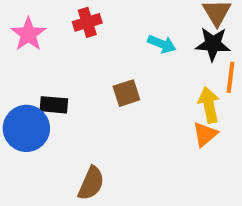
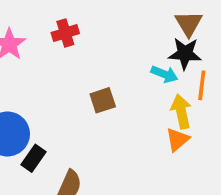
cyan arrow: (162, 44) -> (164, 74), moved
black rectangle: (54, 105) -> (34, 158), moved, turned -60

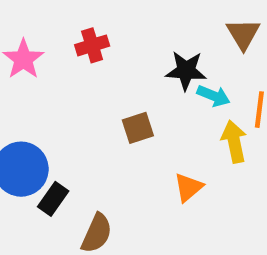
black star: (185, 54) -> (186, 71), moved
orange triangle: (177, 140) -> (188, 187), moved

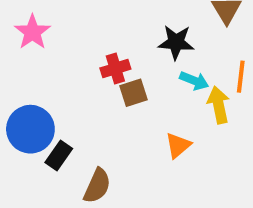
red cross: (92, 45) -> (115, 69), moved
cyan arrow: (213, 96) -> (194, 81), moved

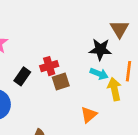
black star: (176, 42) -> (100, 49), moved
black rectangle: (59, 155) -> (22, 76), moved

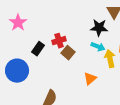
brown square: (61, 81) -> (68, 53), turned -32

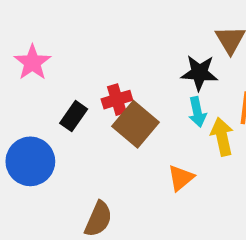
cyan arrow: (98, 47) -> (197, 112), turned 56
brown square: (68, 53) -> (135, 124), size x1.5

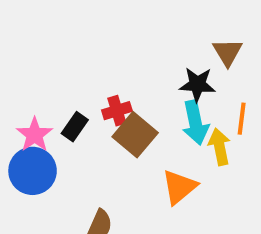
pink star: (32, 62) -> (35, 135), moved
cyan arrow: (197, 112) -> (195, 123), size x1.5
orange triangle: (181, 178) -> (179, 187), size x1.4

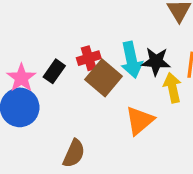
black star: (197, 84) -> (156, 61), moved
cyan arrow: (195, 123) -> (131, 60), moved

